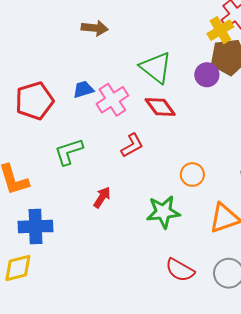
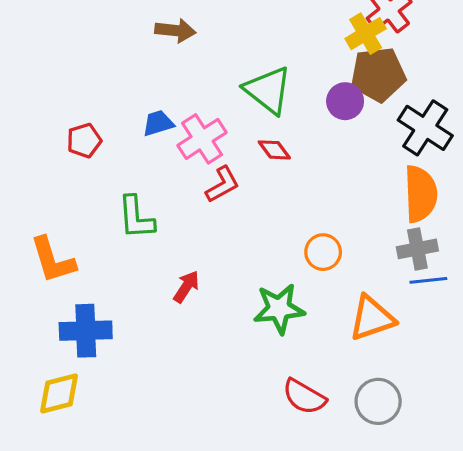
red pentagon: (34, 101) -> (84, 140), size x0.6
red diamond: (160, 107) -> (274, 150), size x0.7
red L-shape: (132, 145) -> (222, 184), moved
green L-shape: (69, 152) -> (136, 217), turned -76

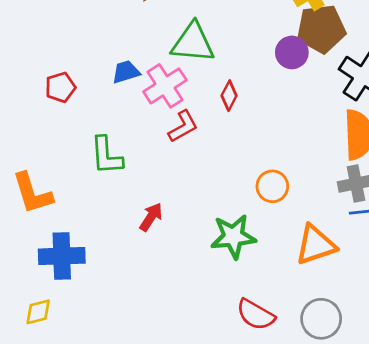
green triangle: (268, 90) -> (193, 43), moved, turned -33
red diamond: (274, 150) -> (229, 96), turned 64
yellow diamond: (59, 394) -> (38, 312), size x0.7

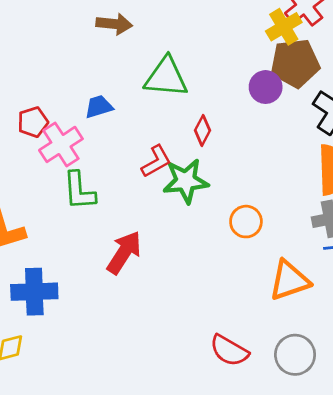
pink cross: (165, 86) -> (61, 144), moved
red arrow: (151, 217) -> (124, 252), size x1.5
green star: (233, 237) -> (186, 181), moved

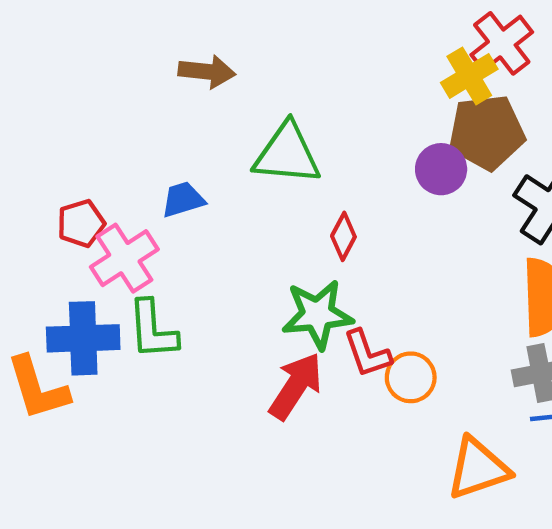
red L-shape: (156, 161) -> (367, 354), moved, turned 100
red arrow: (124, 252) -> (296, 386), moved
blue cross: (34, 292) -> (83, 338), moved

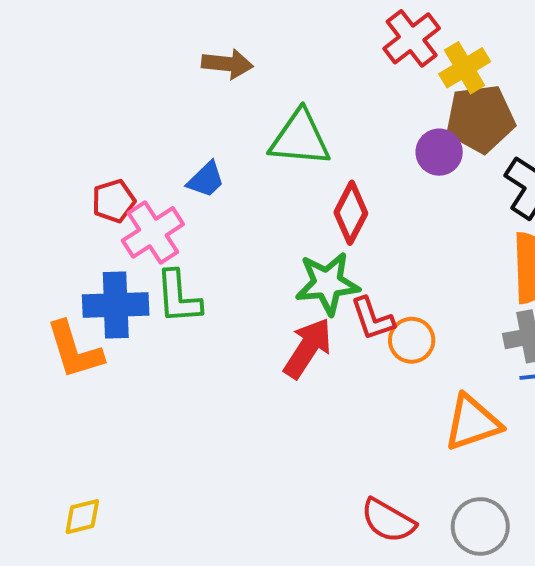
red cross: (502, 43) -> (412, 38), moved
blue trapezoid: (183, 200) -> (206, 180), turned 153
red diamond: (343, 236) -> (351, 213), size x1.4

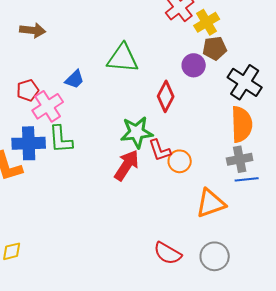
brown arrow: (227, 64) -> (33, 30), moved
brown pentagon: (480, 119) -> (215, 48), size x0.7
red diamond: (351, 213) -> (166, 96), moved

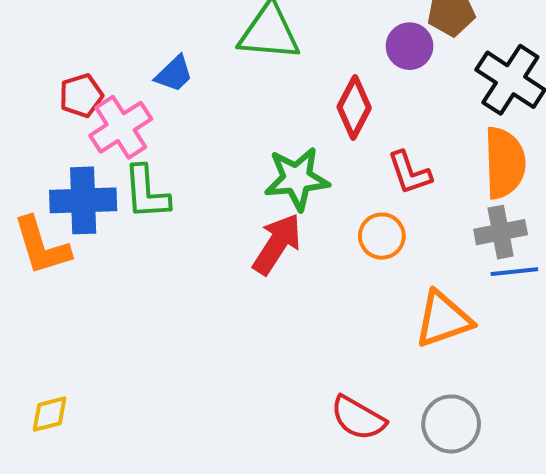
red L-shape: (160, 150) -> (410, 173), moved

